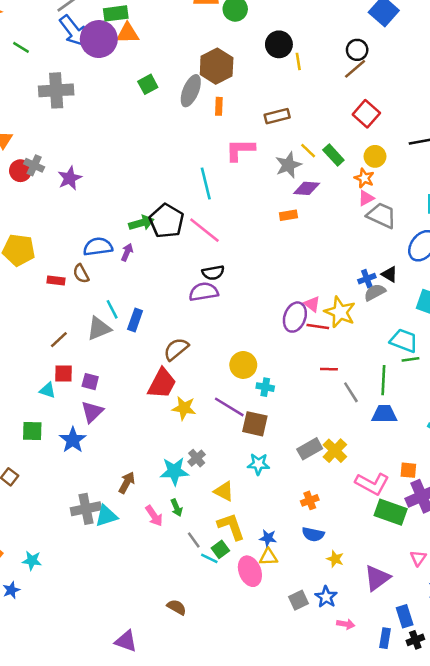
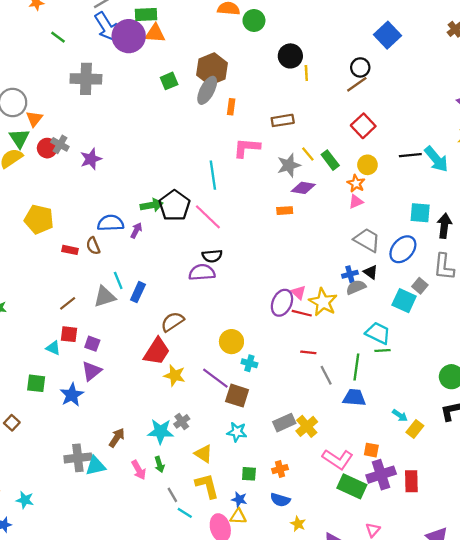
brown hexagon: (217, 66) -> (212, 69), moved
gray trapezoid: (382, 215) -> (367, 240), moved
green square: (220, 549) -> (249, 474), moved, turned 35

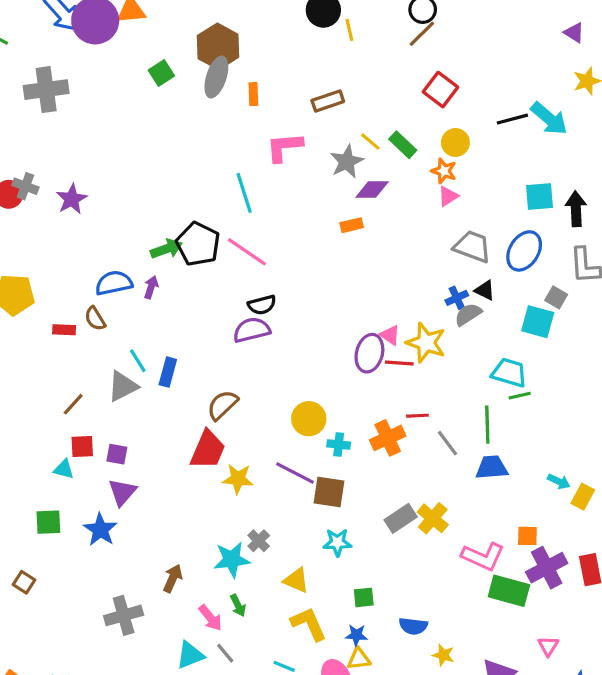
cyan triangle: (96, 466) -> (190, 655), moved
orange cross: (280, 469) -> (388, 438), moved, size x1.5
gray line: (172, 495) -> (225, 653), moved

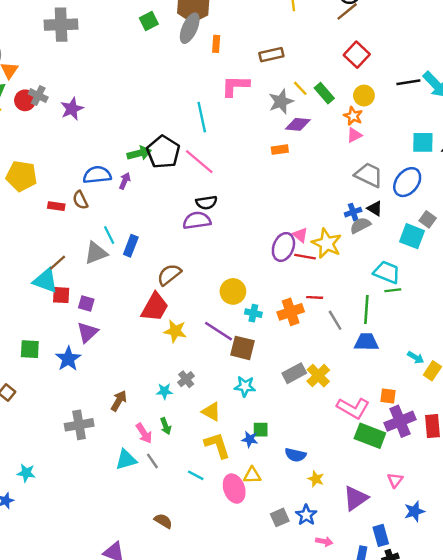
cyan triangle: (64, 469) -> (45, 281), moved, size x1.6
cyan star: (232, 560) -> (164, 391), size x0.6
blue star: (356, 635) -> (250, 439), moved

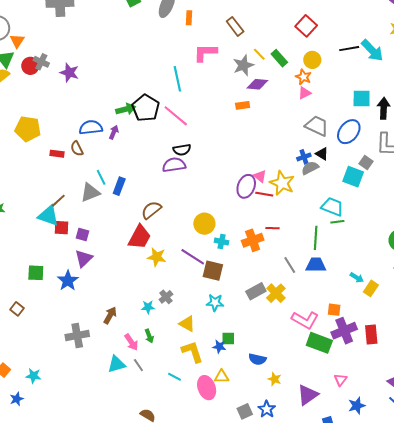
brown rectangle: (271, 55) -> (235, 26), turned 66
purple star: (72, 109) -> (69, 73), turned -30
gray line: (335, 320) -> (290, 265), moved

